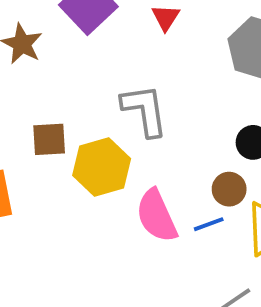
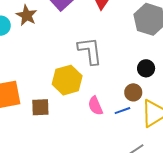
brown square: (49, 139) -> (40, 107), moved
pink semicircle: (157, 216) -> (95, 106), size x0.7

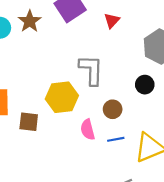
black circle: (146, 68) -> (145, 85), moved
brown circle: (133, 92) -> (113, 109), moved

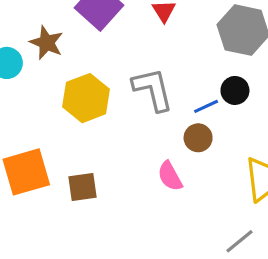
yellow hexagon: (62, 97) -> (86, 98), moved
blue line: (116, 139) -> (206, 106), moved

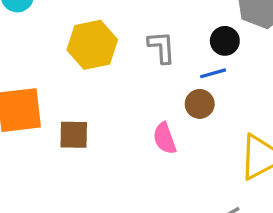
gray L-shape: (153, 89) -> (162, 47), size x0.7
black circle: (235, 90) -> (225, 41), moved

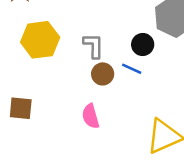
blue line: (213, 73) -> (132, 69), turned 36
brown circle: (200, 104) -> (103, 74), moved

